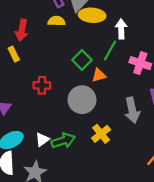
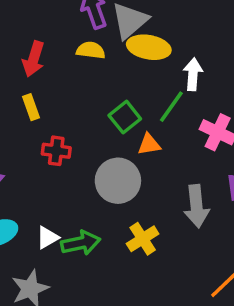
yellow rectangle: (14, 54) -> (31, 107), moved

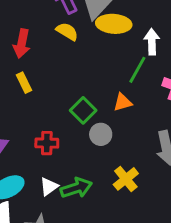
yellow semicircle: (91, 50) -> (67, 31), turned 30
green square: (125, 117) -> (83, 110), moved
red cross: (56, 151) -> (47, 143), moved
gray circle: (118, 181) -> (101, 134), size x0.6

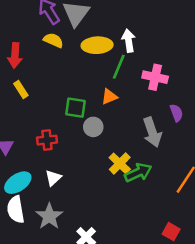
yellow ellipse: (114, 24) -> (97, 45), moved
green square: (83, 110) -> (75, 108), turned -30
green arrow: (76, 188) -> (138, 172), moved

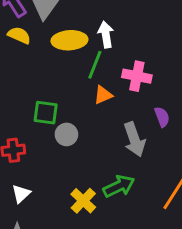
orange triangle: (109, 97) -> (103, 95), moved
yellow cross: (120, 163) -> (83, 201), moved

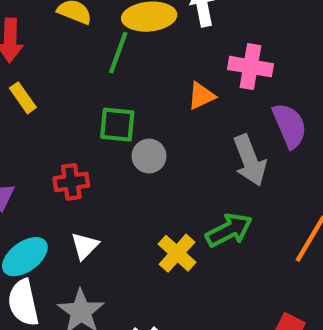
green line: (95, 65) -> (118, 53), moved
purple semicircle: (162, 117) -> (290, 126), size x1.5

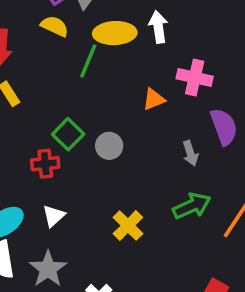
green square: (117, 125) -> (68, 134), moved, turned 36
gray arrow: (250, 160) -> (190, 153), size x0.6
green arrow: (229, 230) -> (192, 206), moved

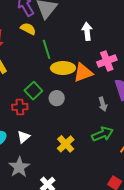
yellow ellipse: (115, 33) -> (63, 68), moved
green line: (88, 61) -> (47, 49), turned -42
pink cross: (195, 78) -> (107, 61), turned -36
orange triangle: (154, 99) -> (83, 73), size x1.5

